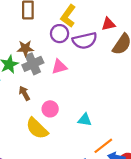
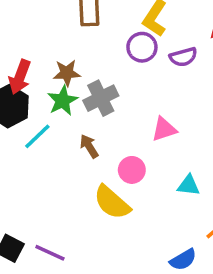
purple semicircle: (85, 41) -> (183, 57), size x0.7
brown star: (25, 48) -> (67, 73), moved
pink triangle: (59, 67) -> (164, 129), moved

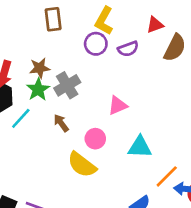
cyan triangle: (189, 185) -> (140, 147), size x1.4

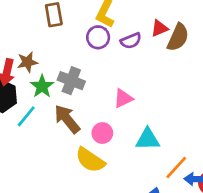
red triangle: (155, 25) -> (159, 28), moved
brown star: (40, 68) -> (27, 62), moved
gray cross: (67, 85) -> (71, 81), turned -35
brown arrow: (61, 123) -> (67, 119), size x1.6

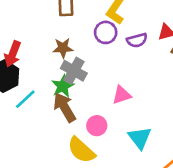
brown star: (27, 62) -> (63, 48), moved
green star: (42, 86) -> (63, 86), moved
cyan triangle: (148, 139) -> (140, 138), turned 45

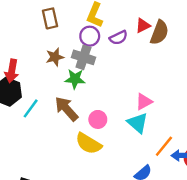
gray cross: (74, 71) -> (83, 57), moved
green star: (63, 86) -> (75, 79), moved, turned -30
pink triangle: (122, 95) -> (144, 102), moved

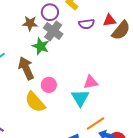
purple circle: (90, 36) -> (50, 12), moved

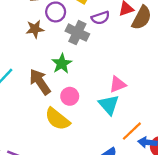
gray cross: (53, 31) -> (77, 33), moved
green star: (41, 46) -> (62, 64), moved, turned 30

